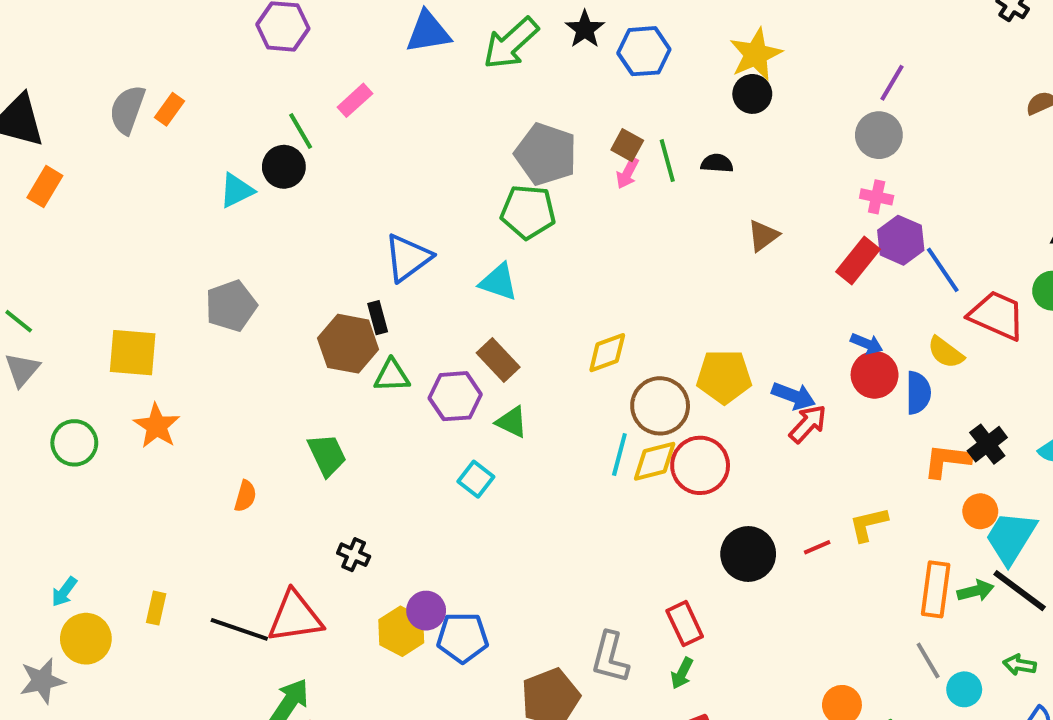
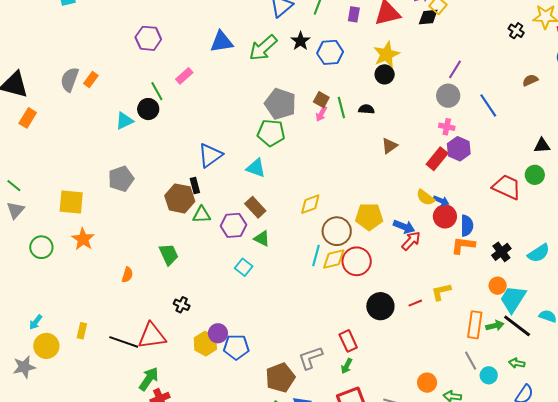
blue line: (943, 270) -> (488, 105), moved
yellow semicircle: (946, 352) -> (425, 197), moved
orange L-shape: (947, 461) -> (463, 245), moved
gray L-shape: (610, 657) -> (310, 358), turned 56

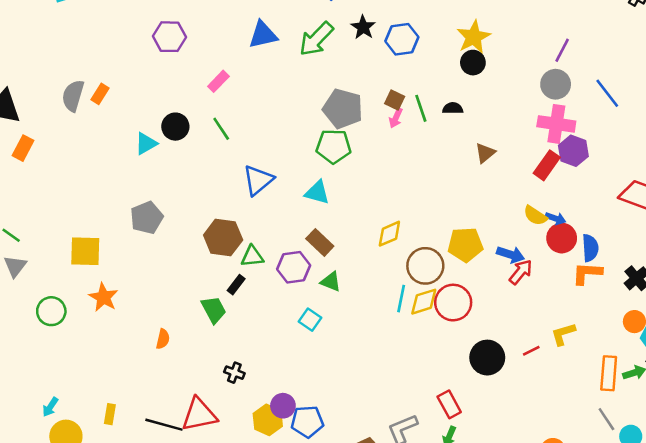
green line: (157, 91) -> (221, 129), moved
pink cross: (447, 127) -> (556, 124), size x1.8
black rectangle: (195, 185) -> (236, 285), moved, turned 56

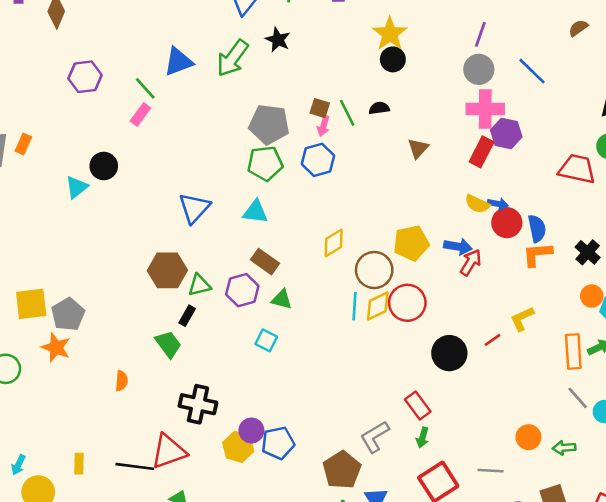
blue hexagon: (402, 39) -> (318, 160), moved
green line: (221, 129) -> (145, 88), moved
gray pentagon: (147, 218) -> (68, 314), moved
black cross: (234, 373) -> (198, 404), size x1.8

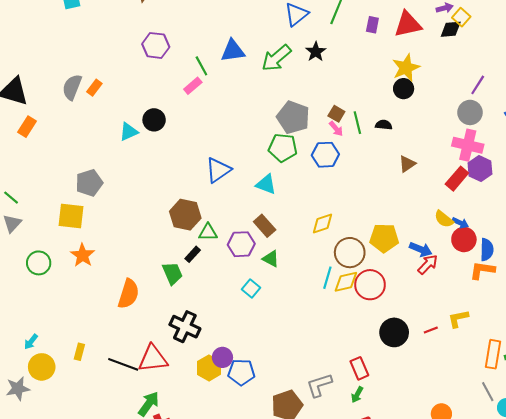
pink arrow: (323, 126) -> (336, 129), turned -70
gray pentagon: (68, 314) -> (89, 183), moved
orange semicircle: (121, 381) -> (128, 294), size x1.8

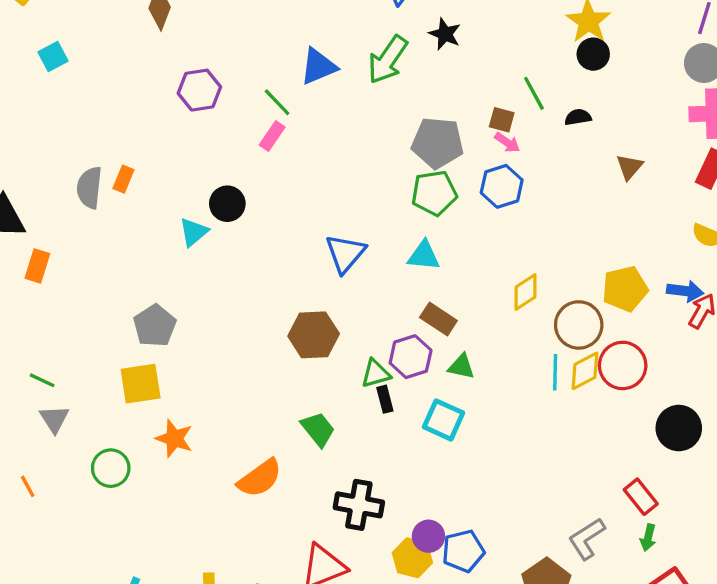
green line: (357, 123) -> (534, 93), moved
green triangle: (208, 232) -> (376, 373), moved
black rectangle: (193, 254) -> (385, 399), moved, turned -42
cyan square: (251, 288) -> (443, 420), size x1.4
orange semicircle: (128, 294) -> (260, 478), turned 52

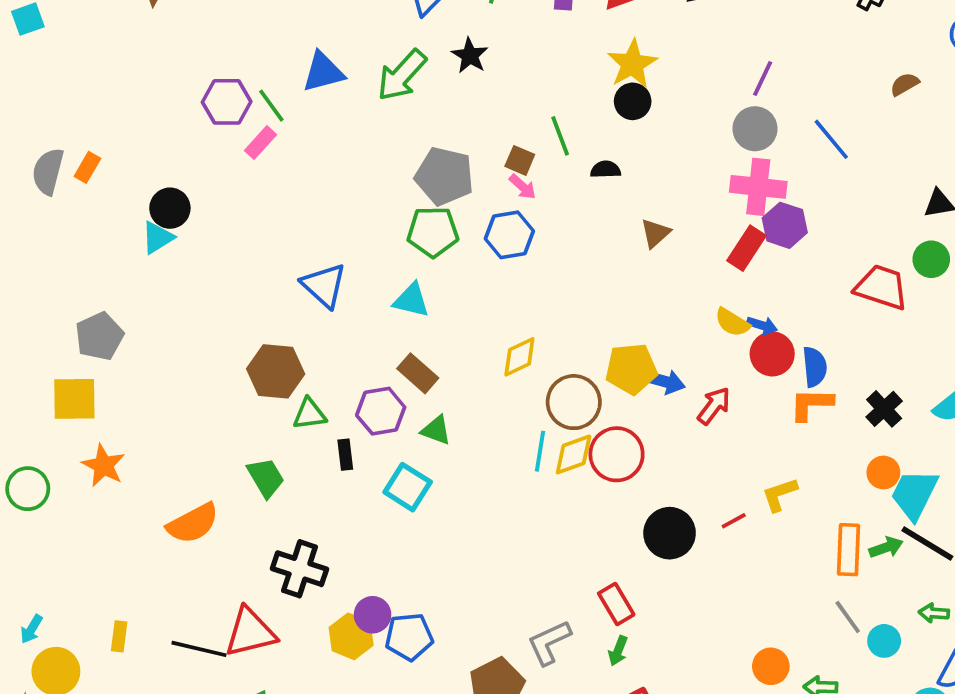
purple hexagon: (199, 90) -> (227, 102), moved
black circle: (227, 204) -> (170, 208), moved
blue triangle: (345, 253) -> (324, 285), turned -36
blue arrow: (685, 291) -> (664, 381), moved
green triangle: (376, 373) -> (309, 414), moved

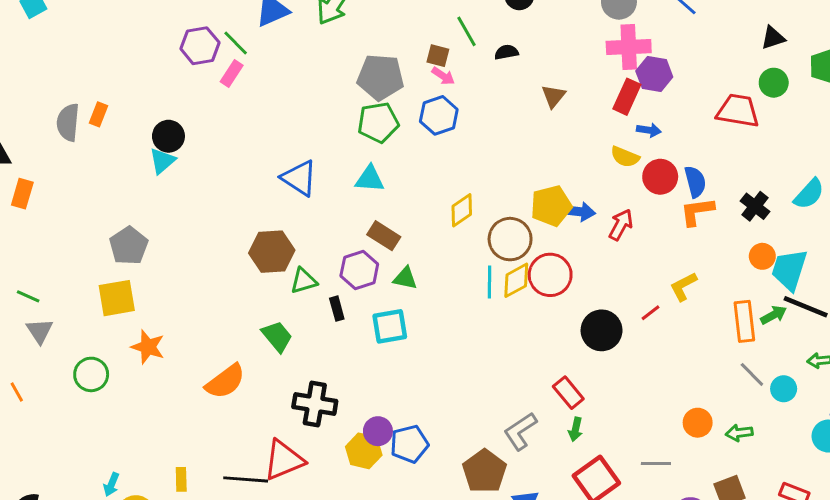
blue arrow: (762, 325) -> (649, 130), moved
cyan square: (408, 487) -> (390, 326), turned -33

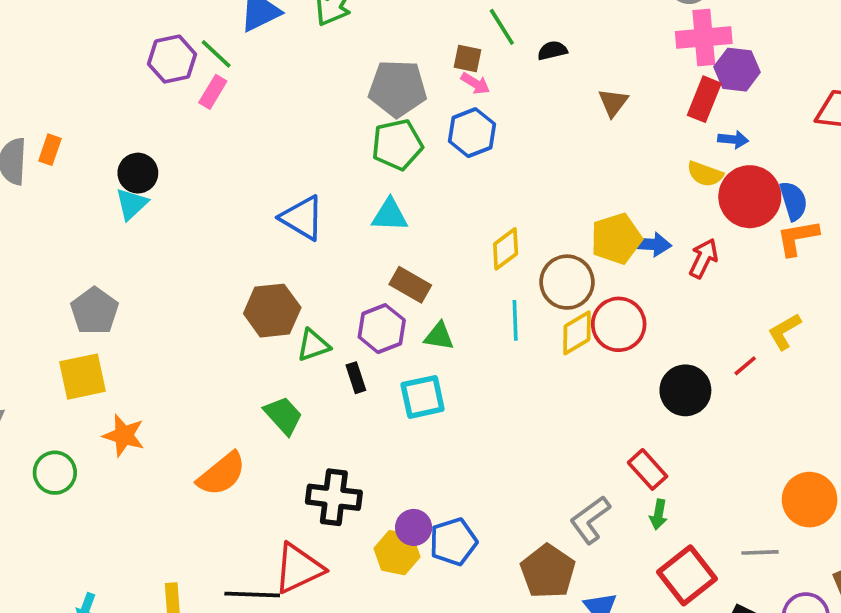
red circle: (660, 177) -> (750, 197), size x1.4
cyan line: (490, 282) -> (515, 320), moved
orange circle: (698, 423) -> (810, 500), size x1.5

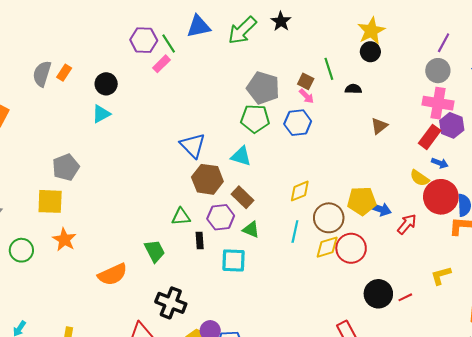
black circle: (138, 173) -> (106, 84), moved
brown hexagon: (272, 311) -> (207, 179), moved
red line: (745, 366) -> (405, 297), moved

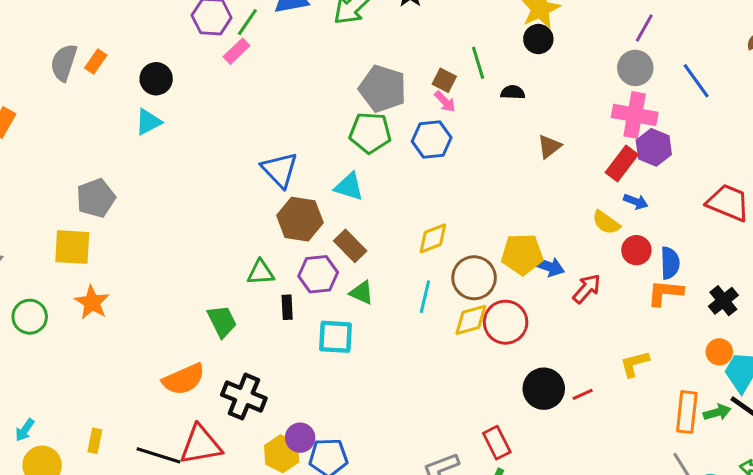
green line: (169, 43) -> (247, 22), turned 66
red circle: (441, 197) -> (636, 250), size x0.6
orange semicircle: (113, 274) -> (184, 379), moved

